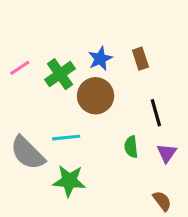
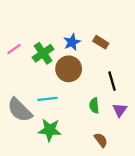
brown rectangle: (140, 59) -> (101, 42), turned -40
brown semicircle: (162, 201) -> (101, 140), moved

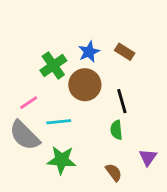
pink line: (14, 49) -> (29, 103), moved
black line: (112, 81) -> (122, 101), moved
purple triangle: (120, 110) -> (148, 157), moved
brown semicircle: (101, 140) -> (114, 172), moved

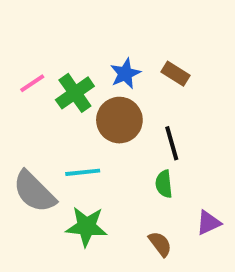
pink line: (29, 103) -> (32, 83), moved
purple triangle: (148, 157) -> (208, 223), turned 30

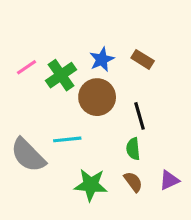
green star: (87, 227) -> (91, 185), moved
brown semicircle: (160, 244) -> (133, 182), moved

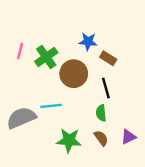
blue star: (102, 59) -> (88, 42), moved, turned 30
brown rectangle: (143, 59) -> (108, 58), moved
pink line: (26, 67) -> (20, 51), turned -42
gray semicircle: (28, 155) -> (21, 118), turned 112

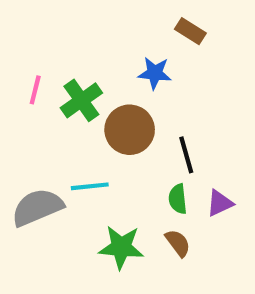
brown rectangle: (108, 58) -> (190, 31), moved
purple triangle: (128, 137) -> (220, 203), moved

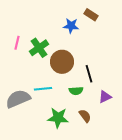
blue star: (155, 73) -> (71, 26), moved
green semicircle: (178, 199) -> (76, 91), moved, turned -88

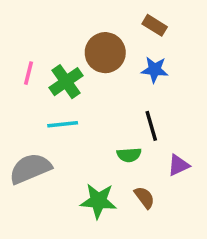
blue star: (71, 26) -> (155, 70), moved
brown circle: (62, 62) -> (105, 53), moved
cyan line: (43, 89) -> (63, 124), moved

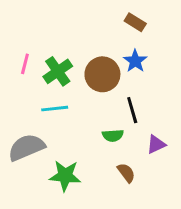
brown circle: (105, 53) -> (102, 74), moved
blue star: (155, 70) -> (135, 61), turned 30
green star: (98, 201) -> (65, 176), moved

